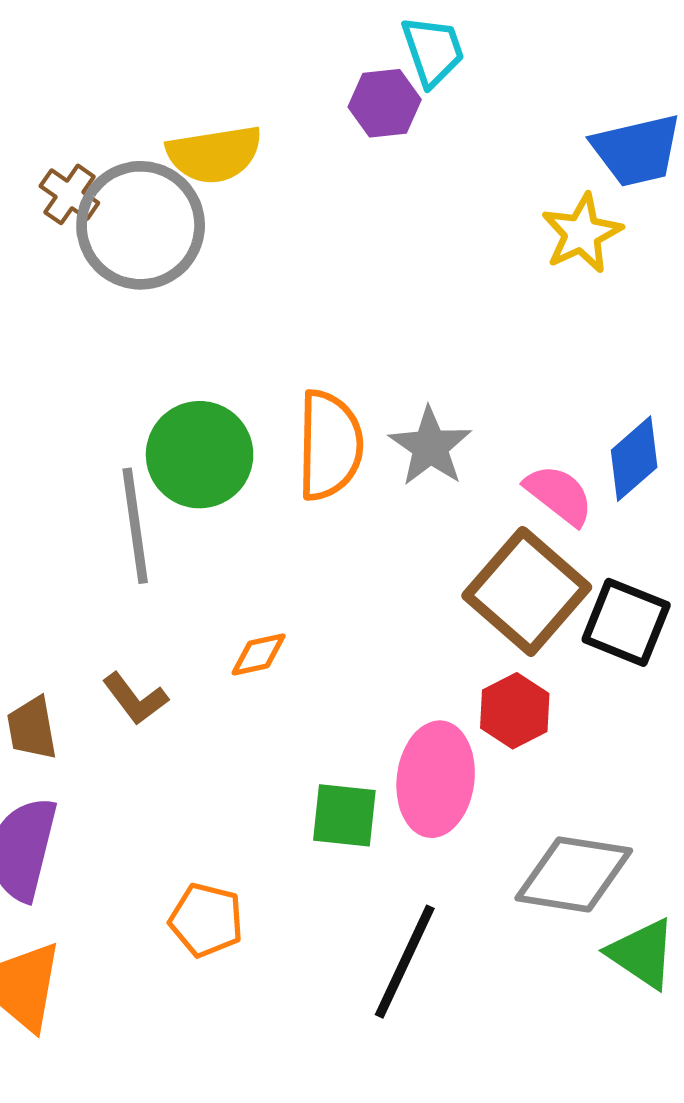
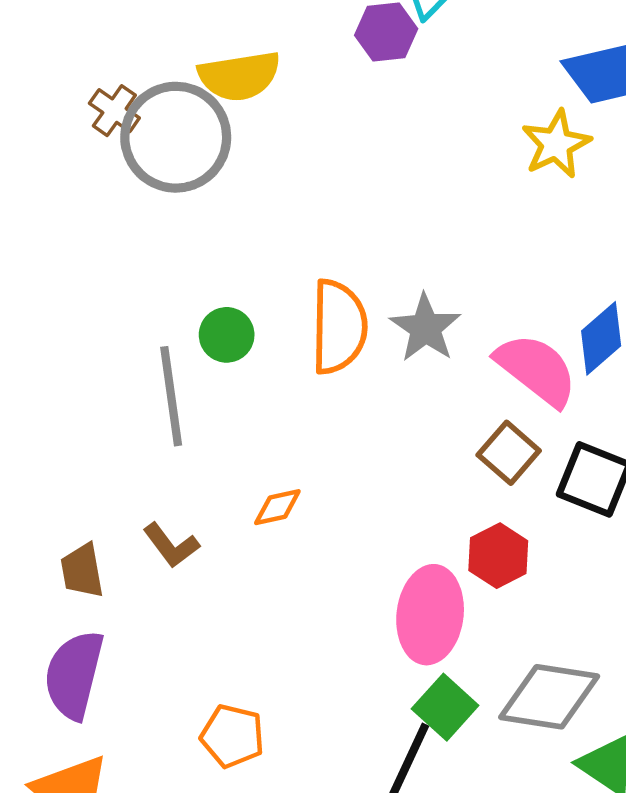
green circle: (200, 455) -> (227, 335), size x0.6
pink semicircle: (559, 495) -> (536, 370), size x1.4
brown square: (527, 591) -> (509, 453), size x0.6
green square: (344, 815) -> (445, 707), moved, turned 36

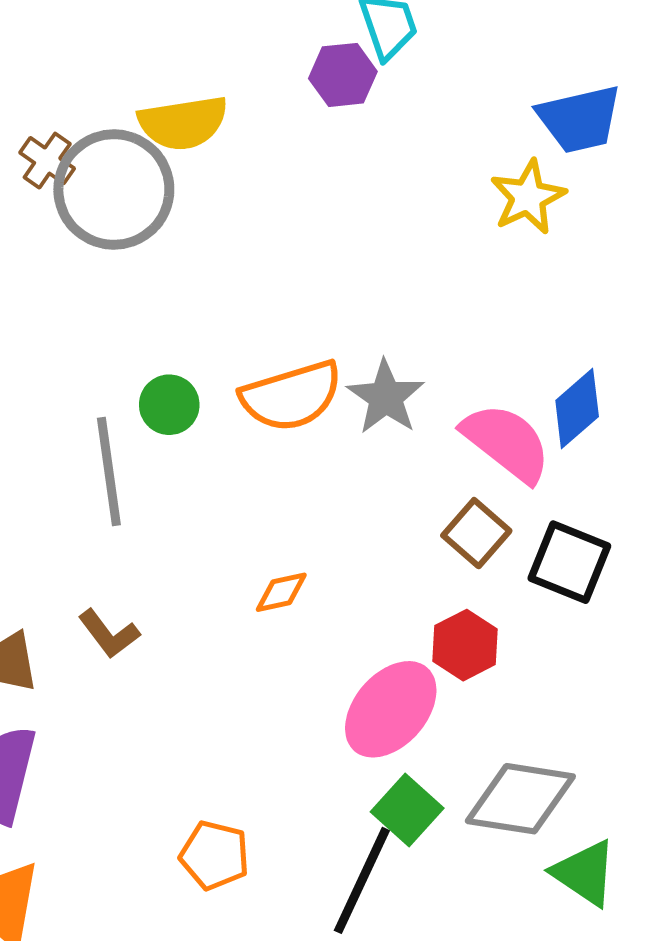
orange semicircle: (339, 327) -> (291, 396), turned 72
orange diamond: (277, 507) -> (281, 592), moved
pink ellipse: (430, 615) -> (391, 709), turned 34
orange pentagon: (232, 736) -> (215, 855), moved

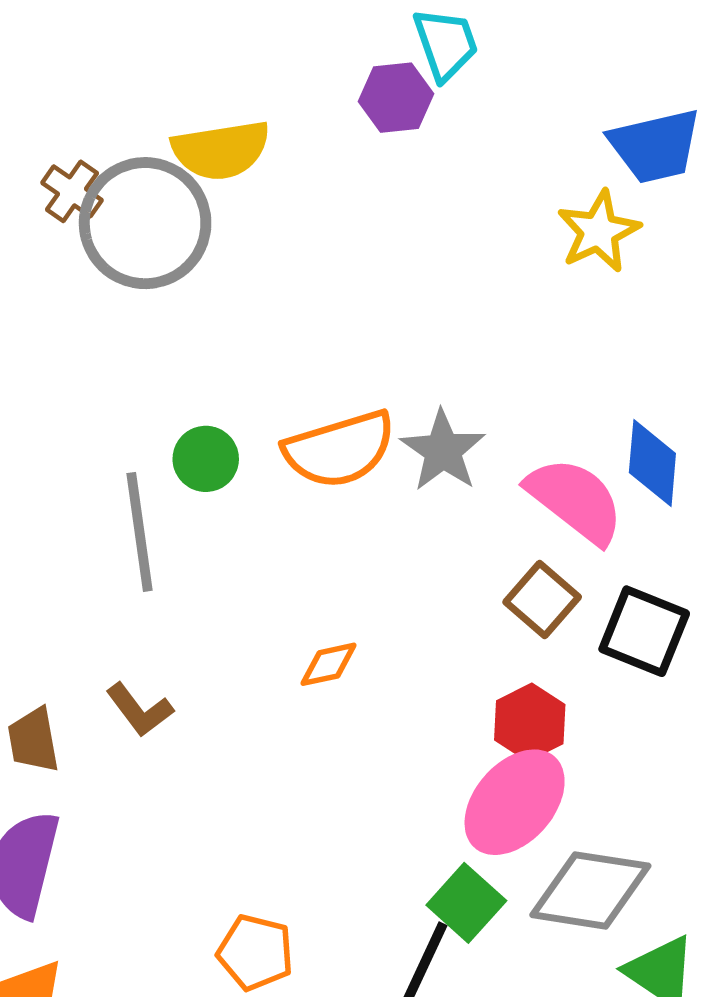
blue diamond: (577, 409) -> (652, 463), turned -44
pink ellipse: (391, 709) -> (515, 802), moved

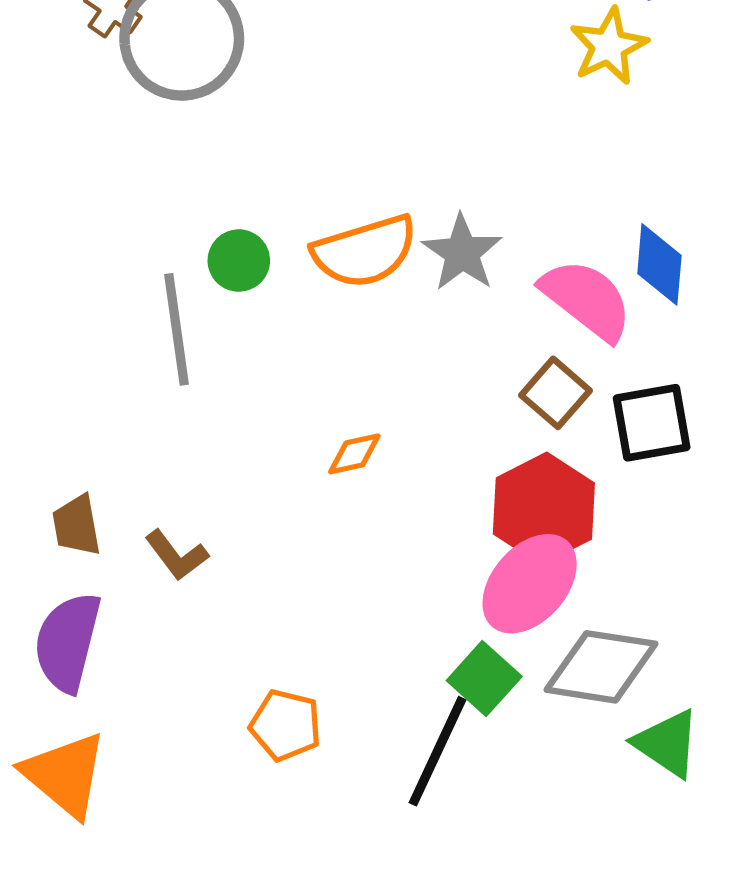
black square: (644, 631) -> (652, 423), turned -32
brown L-shape: (140, 710) -> (177, 555), moved
red hexagon: (530, 722) -> (544, 508), size x1.5

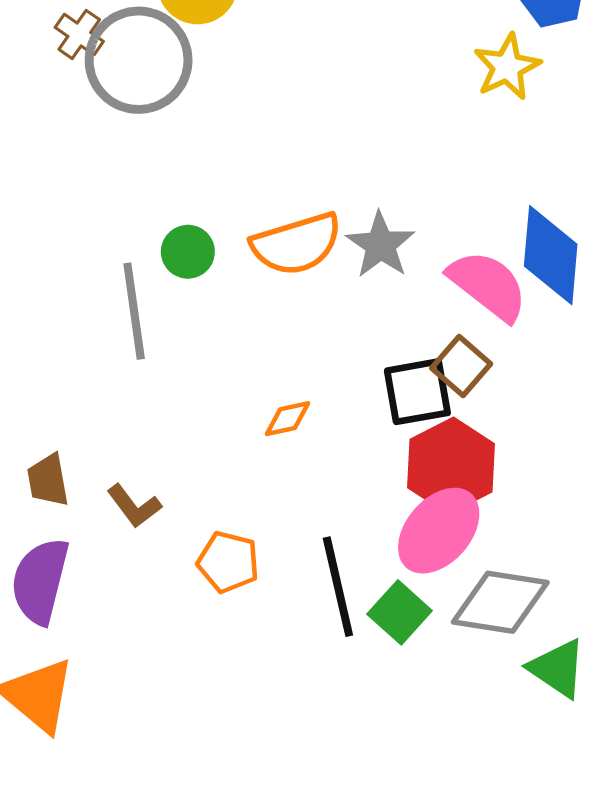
blue diamond: (659, 264) -> (551, 255), size x1.4
black square: (652, 423) -> (417, 392), moved
orange pentagon: (286, 725) -> (228, 562), moved
black line: (437, 751) -> (338, 587), moved, turned -38

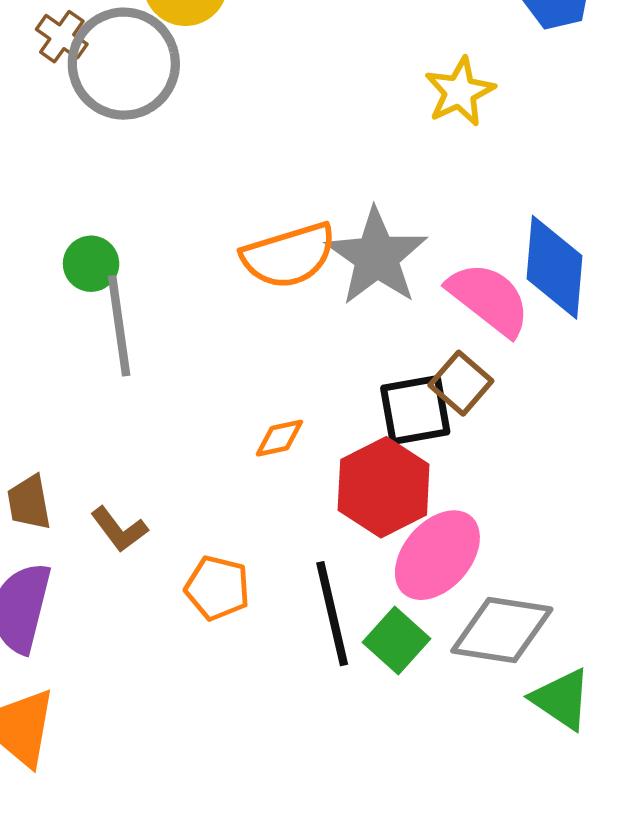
yellow star: (507, 67) -> (460, 92), moved
gray star: (380, 245) -> (377, 257), size x1.4
green circle: (188, 252) -> (91, 264), moved
red hexagon: (451, 466) -> (384, 487), moved

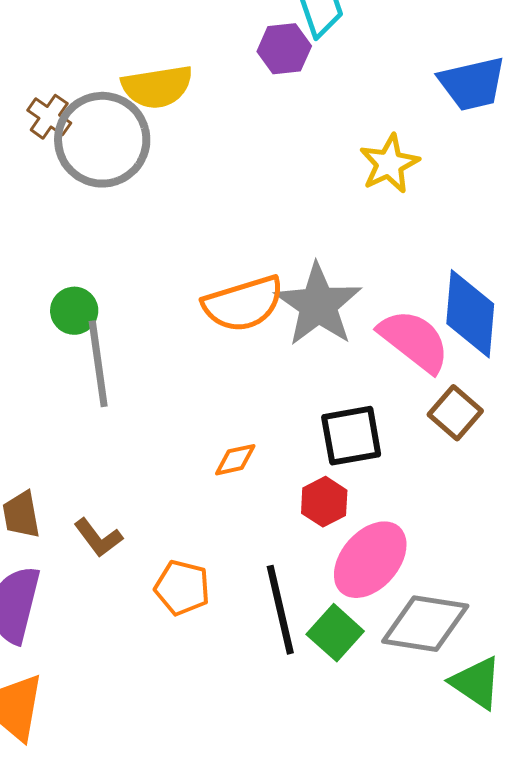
brown square: (461, 383) -> (455, 413), moved
red hexagon: (384, 487) -> (324, 502), size x0.6

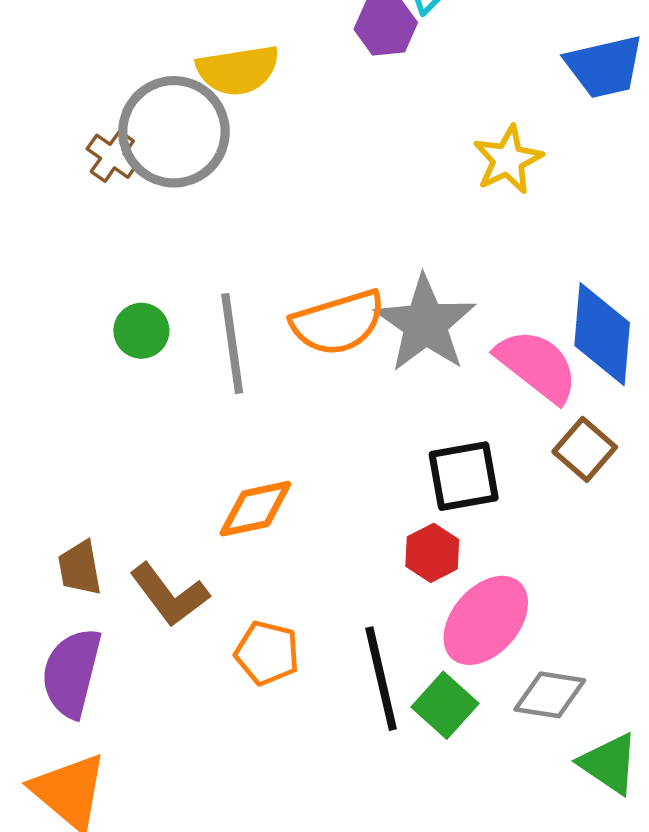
brown cross: (49, 117) -> (112, 156), moved
gray line: (98, 364) -> (232, 344), moved
orange diamond: (235, 460) -> (255, 509), moved, size x1.5
brown L-shape: (98, 538) -> (169, 595), size x1.4
gray diamond: (425, 624) -> (550, 695), size x0.7

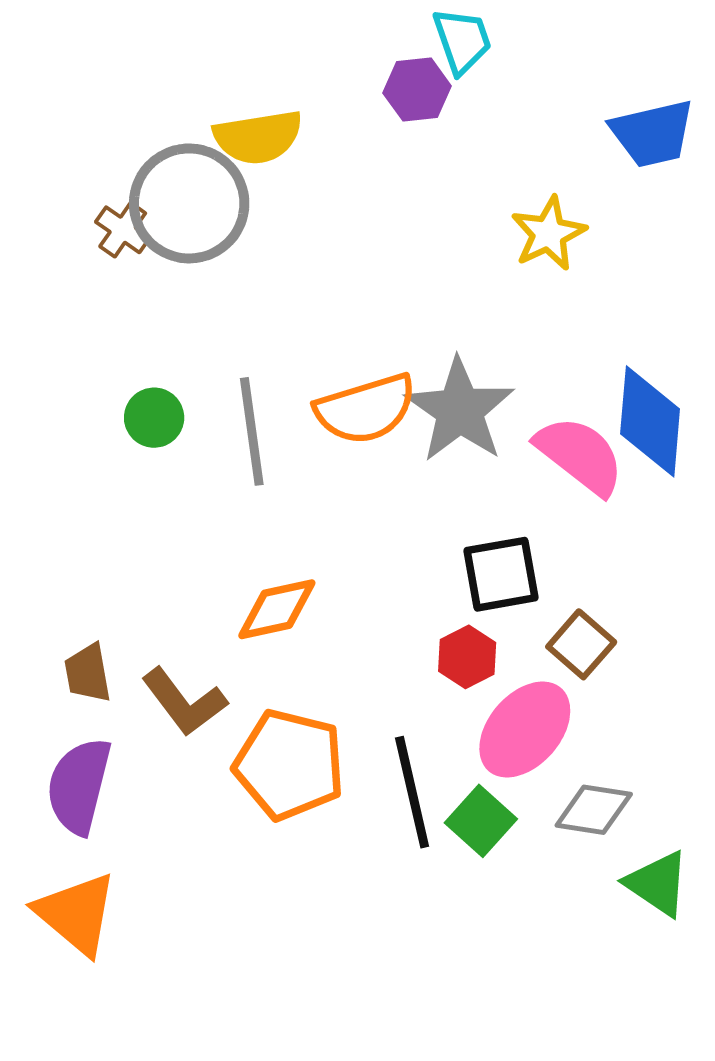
brown square: (585, 449) -> (581, 644), moved
orange pentagon: (267, 653) -> (289, 765), size x1.6

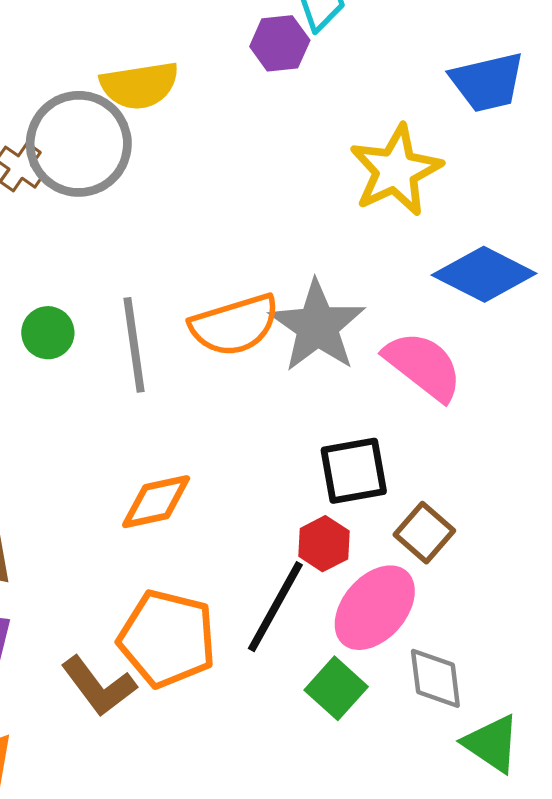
yellow star: (549, 234) -> (396, 170), size x1.4
blue diamond: (650, 421) -> (484, 274), moved, turned -68
brown L-shape: (184, 702) -> (99, 686), moved
black line: (412, 792) -> (275, 607), moved, turned 42
gray diamond: (594, 810) -> (435, 678), turned 74

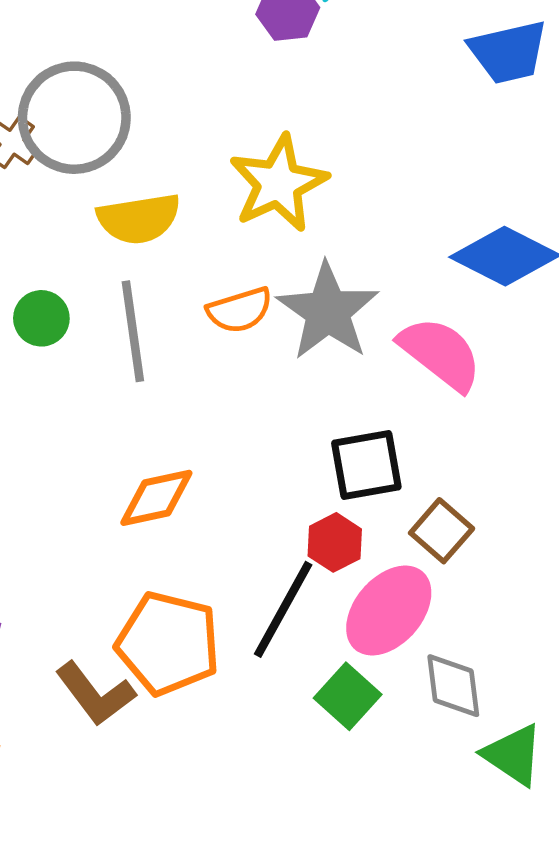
yellow semicircle: (140, 85) -> (139, 219), moved
yellow star: (396, 170) -> (278, 183), moved
orange semicircle: (234, 325) -> (240, 310), size x0.7

